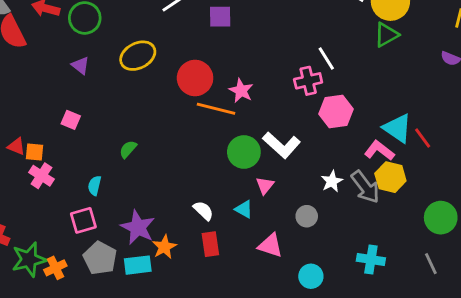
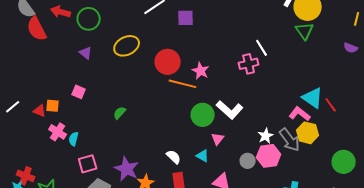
green triangle: (386, 35) -> (305, 31), turned -36
pink hexagon: (336, 112) -> (269, 156), moved
orange square: (34, 152) -> (53, 106), moved
cyan semicircle: (95, 185) -> (74, 139), moved

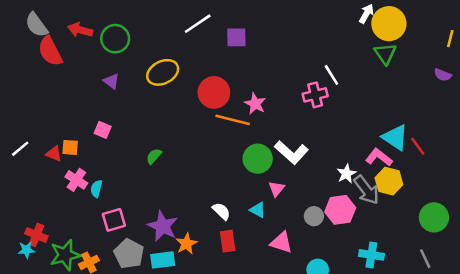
white star: (266, 136) -> (346, 174), moved

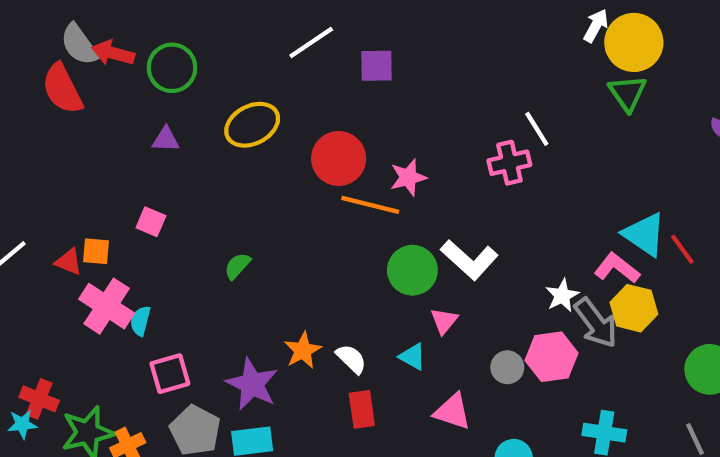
gray semicircle: (36, 25) -> (79, 45), moved
purple triangle: (111, 81) -> (166, 139), turned -36
pink star: (255, 104) -> (408, 177), turned 30
pink cross: (76, 180) -> (107, 306), size x1.4
orange star: (186, 244) -> (303, 350), moved

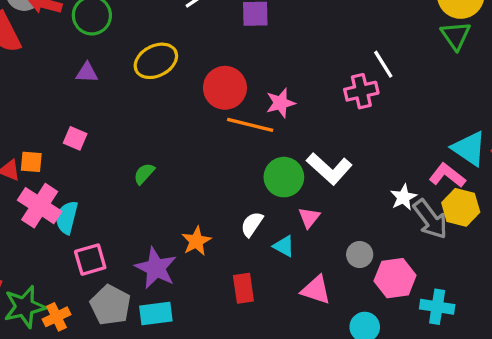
cyan semicircle: (140, 321) -> (67, 217), size x1.4
pink hexagon: (552, 357) -> (395, 278), moved
white semicircle: (351, 359) -> (252, 224), moved, turned -100

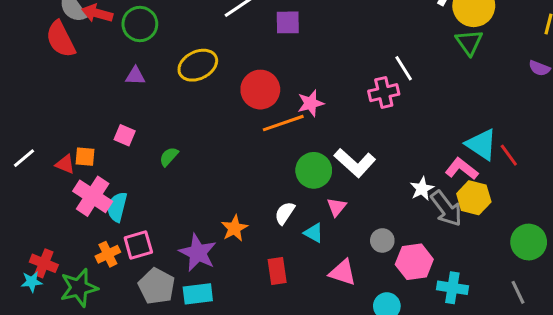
orange line: (250, 125) -> (283, 123), turned -33
green semicircle: (144, 174) -> (169, 157), moved
orange cross: (57, 317) -> (108, 254), moved

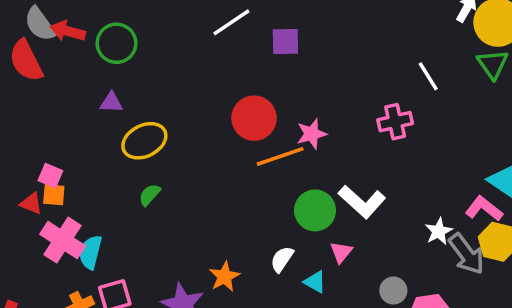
yellow ellipse: (198, 65) -> (144, 141), moved
white line: (404, 68) -> (428, 76), moved
pink square: (125, 135) -> (50, 176), moved

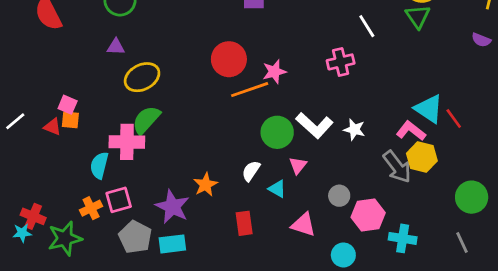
green semicircle: (150, 195) -> (146, 120), size x1.6
white star: (439, 231) -> (354, 130), moved, turned -30
pink cross: (63, 240) -> (127, 142), moved, turned -32

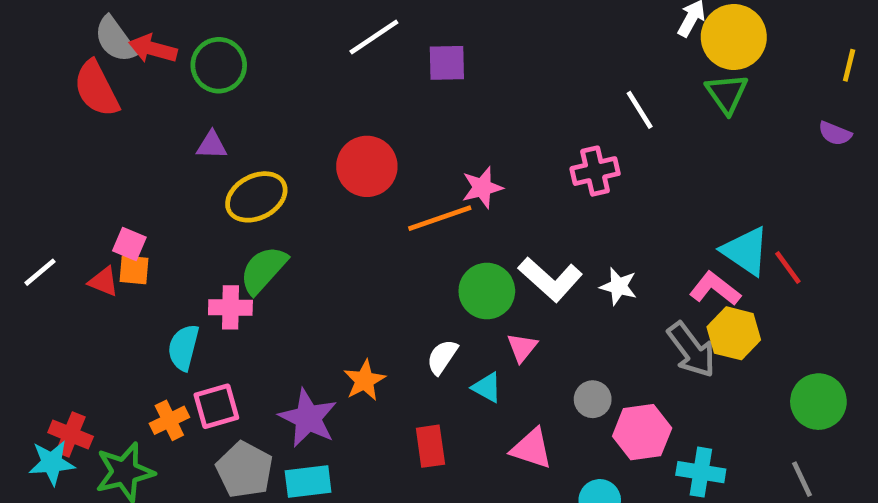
red circle: (229, 59) -> (367, 166), moved
pink cross: (127, 142) -> (230, 307), size x0.7
cyan star: (22, 233) -> (52, 463), size x1.4

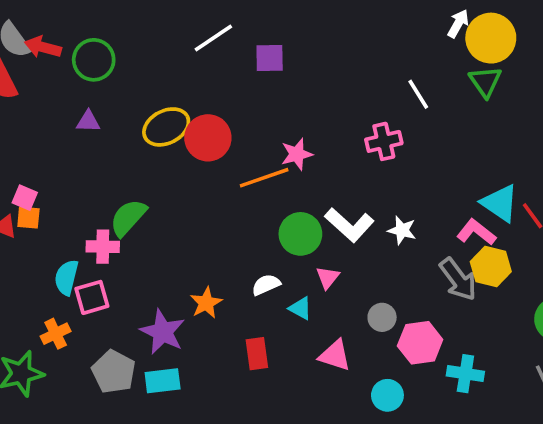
yellow ellipse: (256, 197) -> (166, 127), moved
white semicircle: (442, 357) -> (266, 285), turned 32
pink square: (216, 406) -> (92, 297), moved

